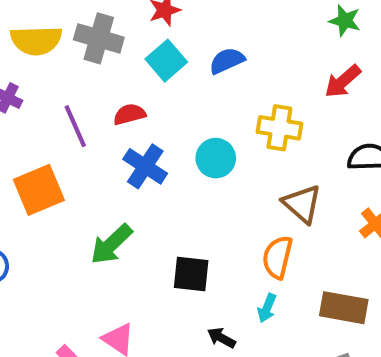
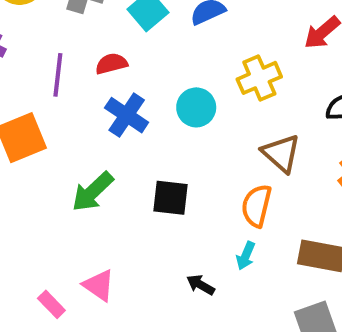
purple line: (75, 126) -> (58, 75), turned 30
yellow cross: (279, 128) -> (259, 78), turned -33
black square: (191, 274) -> (171, 198), moved

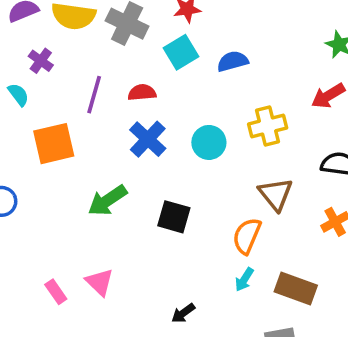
cyan arrow: (246, 256) -> (244, 280), moved
black arrow: (201, 285) -> (183, 313), moved, turned -75

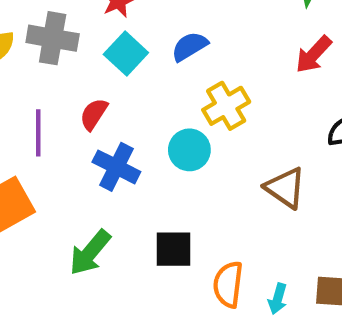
red semicircle: (142, 93) -> (94, 114), turned -36
yellow cross: (268, 126) -> (226, 106), moved
orange semicircle: (247, 236) -> (228, 284), moved

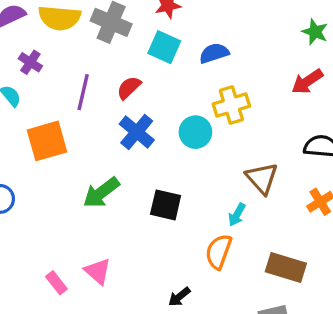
cyan square: (126, 53) -> (164, 47), turned -32
orange semicircle: (228, 284) -> (219, 252), moved
cyan arrow: (278, 299) -> (237, 215), moved

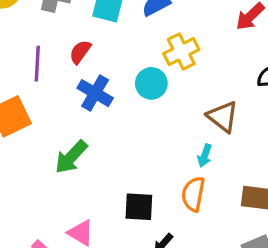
black square: (166, 205) -> (139, 207), moved

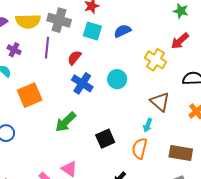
yellow cross: (181, 52) -> (155, 60), moved, turned -35
purple line: (37, 64) -> (47, 48), moved
black square: (139, 207) -> (105, 139), moved, turned -30

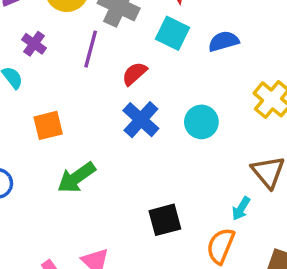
orange square: (30, 95) -> (48, 125), size x0.7
green arrow: (66, 122) -> (76, 178), moved

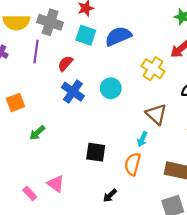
blue semicircle: (224, 41) -> (118, 36), size x1.4
green arrow: (76, 178) -> (37, 133), size x0.7
black square: (165, 220) -> (96, 152), turned 30

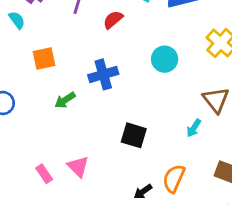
blue cross: (73, 92) -> (103, 74), moved, turned 30
orange semicircle: (133, 164) -> (174, 179), moved

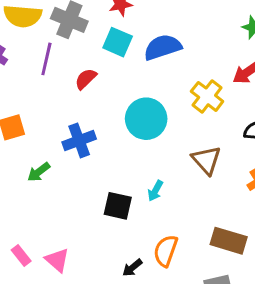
cyan circle: (165, 59) -> (146, 119), size x1.4
cyan arrow: (194, 128) -> (155, 191), moved
pink triangle: (78, 167) -> (57, 260), moved

